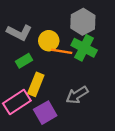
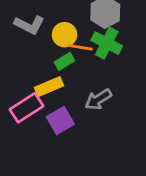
green rectangle: (24, 61) -> (65, 61), moved
yellow rectangle: (36, 84) -> (49, 87), turned 45

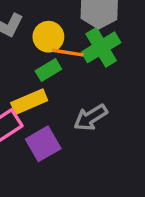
green cross: (107, 43) -> (101, 47), turned 32

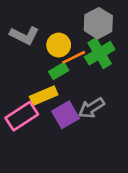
orange line: (68, 53) -> (74, 57), turned -35
purple square: (43, 144) -> (65, 115), moved

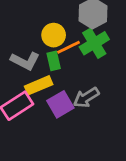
gray L-shape: (24, 35) -> (25, 61), moved
green rectangle: (59, 71) -> (54, 61), turned -72

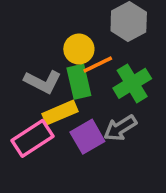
green cross: (94, 43) -> (132, 83), moved
green rectangle: (54, 61) -> (79, 82), size x1.4

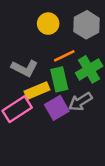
yellow circle: (79, 49) -> (48, 24), moved
green rectangle: (79, 82) -> (59, 79), moved

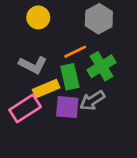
yellow circle: (48, 24) -> (38, 17), moved
purple square: (57, 108) -> (67, 107), turned 35

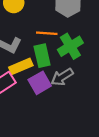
orange line: (75, 52) -> (47, 33), turned 30
purple square: (67, 107) -> (40, 83), turned -35

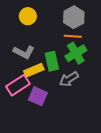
orange line: (47, 33) -> (73, 36), moved
purple square: (40, 83) -> (38, 96), moved, turned -36

